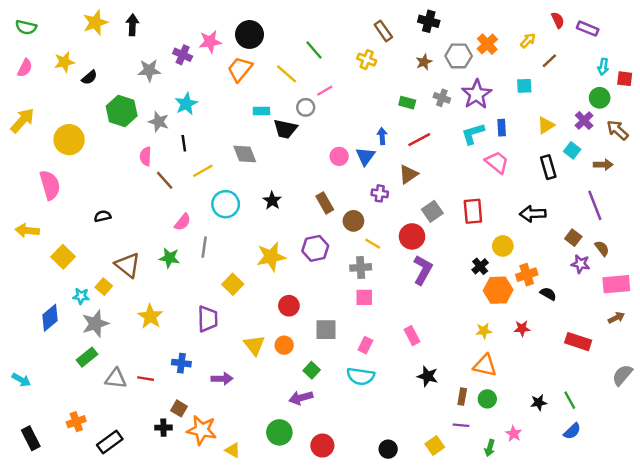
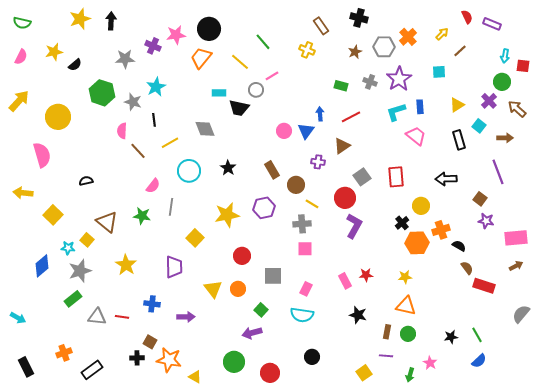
brown semicircle: (602, 248) -> (467, 268), moved
red star: (522, 328) -> (366, 275), moved
black circle: (388, 449) -> (312, 357), moved

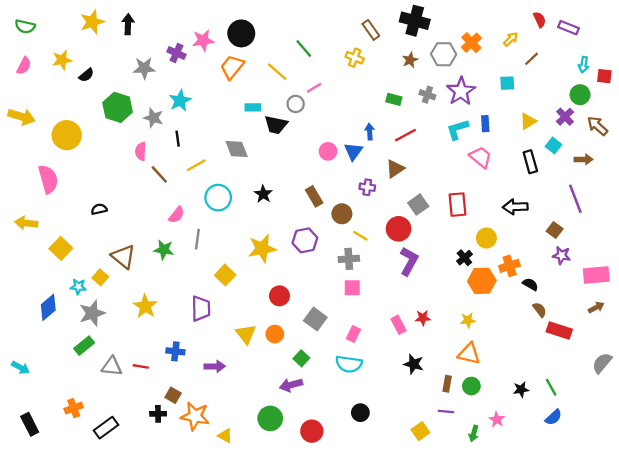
black cross: (359, 18) -> (415, 21), size x1.4
yellow arrow: (19, 101) -> (22, 117), turned 65
gray square: (273, 276) -> (315, 319), turned 36

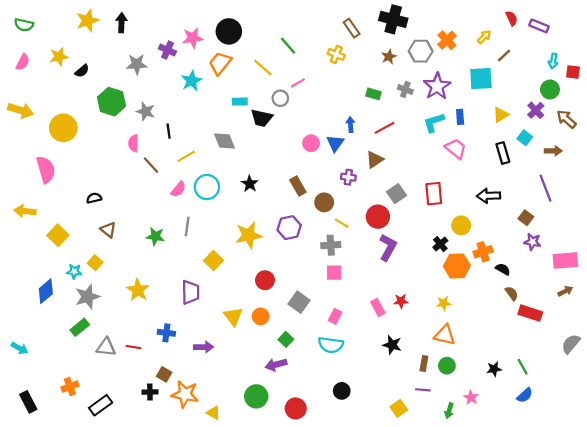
cyan square: (507, 83) -> (481, 79), size x1.6
cyan star: (180, 100) -> (192, 81), moved
pink semicircle: (177, 215) -> (178, 189), moved
brown triangle: (123, 257) -> (108, 230), moved, size x0.7

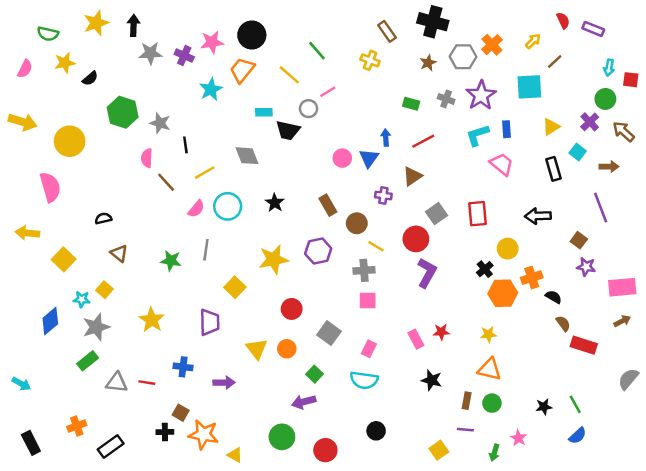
green semicircle: (24, 25) -> (48, 34), moved
gray star: (137, 64) -> (150, 53), moved

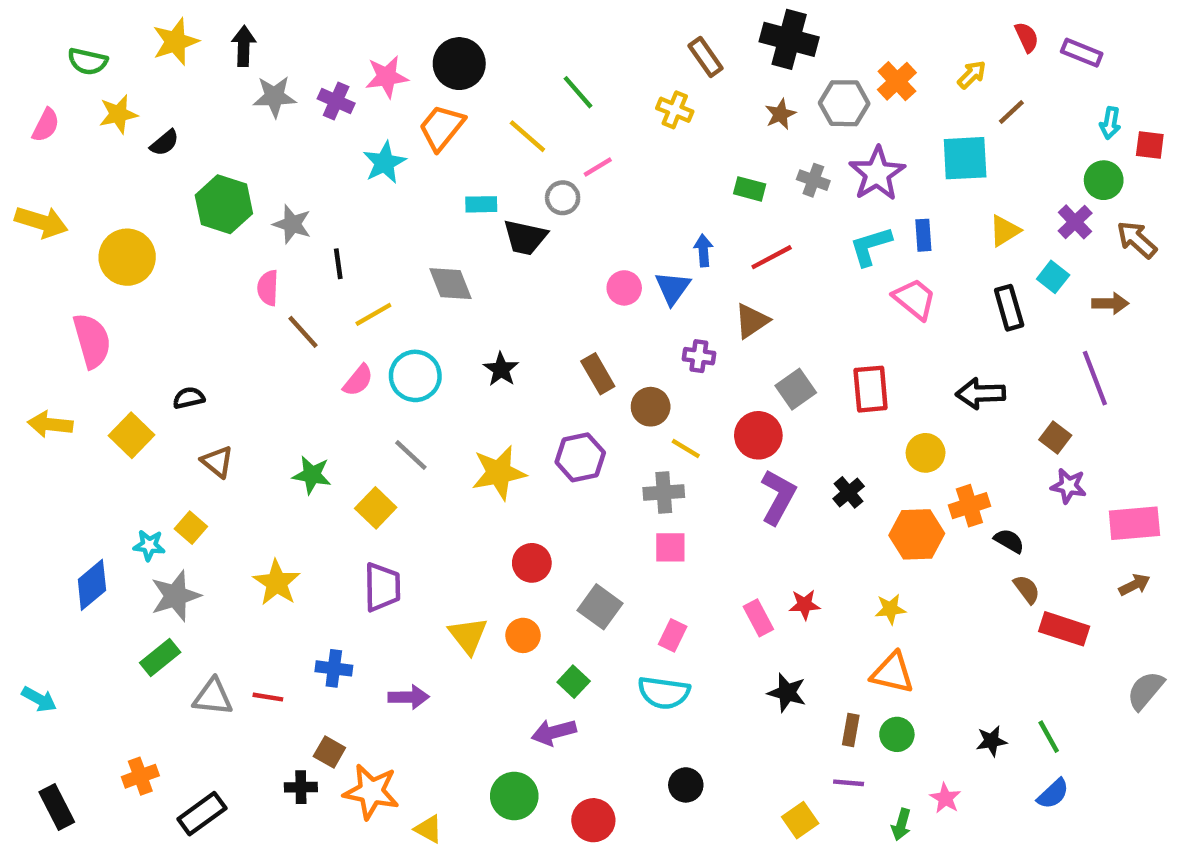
gray line: (206, 250) -> (411, 455), moved, turned -55
yellow square: (64, 259) -> (132, 435), moved
black cross: (485, 269) -> (849, 492), moved
yellow square: (235, 287) -> (376, 508), moved

